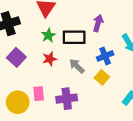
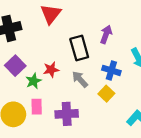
green star: (48, 35) -> (34, 81), moved
black rectangle: (74, 37) -> (79, 48), turned 70
blue cross: (105, 56) -> (111, 70), turned 35

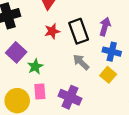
purple arrow: (106, 34) -> (105, 27), moved
red star: (51, 70) -> (52, 31), moved
purple cross: (67, 114) -> (70, 97), turned 30

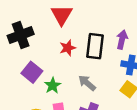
black rectangle: (79, 31) -> (95, 46), turned 30
gray arrow: (81, 62) -> (87, 83), moved

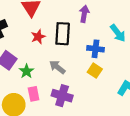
purple arrow: (122, 40) -> (84, 14), moved

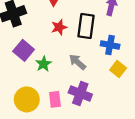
blue cross: (95, 49) -> (110, 45), moved
pink rectangle: (34, 94) -> (55, 99), moved

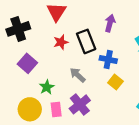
black rectangle: (86, 26) -> (86, 41), turned -30
green star: (44, 64) -> (47, 87), moved
purple cross: (80, 94) -> (80, 104), turned 30

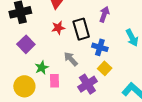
purple cross: (80, 104) -> (87, 84), moved
pink rectangle: (56, 110) -> (55, 81), moved

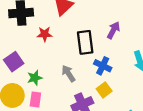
red star: (58, 28) -> (45, 34), moved
purple square: (26, 44) -> (14, 62), moved
pink rectangle: (55, 81) -> (35, 100), moved

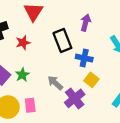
gray arrow: (68, 73) -> (55, 83), moved
green star: (35, 78) -> (22, 75), moved

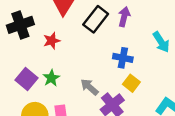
black rectangle: (62, 41) -> (96, 19), moved, turned 60

